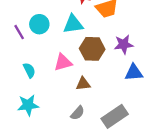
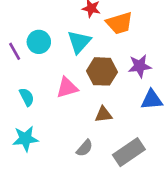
cyan triangle: (73, 24) -> (79, 42), turned -40
brown triangle: (83, 84) -> (103, 114), moved

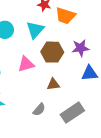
orange trapezoid: (119, 23) -> (65, 16), turned 35

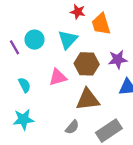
orange trapezoid: (65, 16) -> (101, 24), turned 55
brown triangle: (53, 84) -> (88, 99), size x1.6

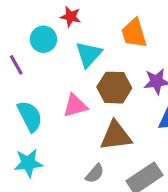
red star: (78, 12) -> (71, 17), moved
cyan circle: (34, 40) -> (43, 39), moved
cyan semicircle: (25, 85) -> (30, 116), size x1.5

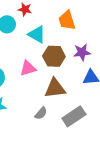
cyan triangle: (89, 54) -> (37, 34), turned -42

